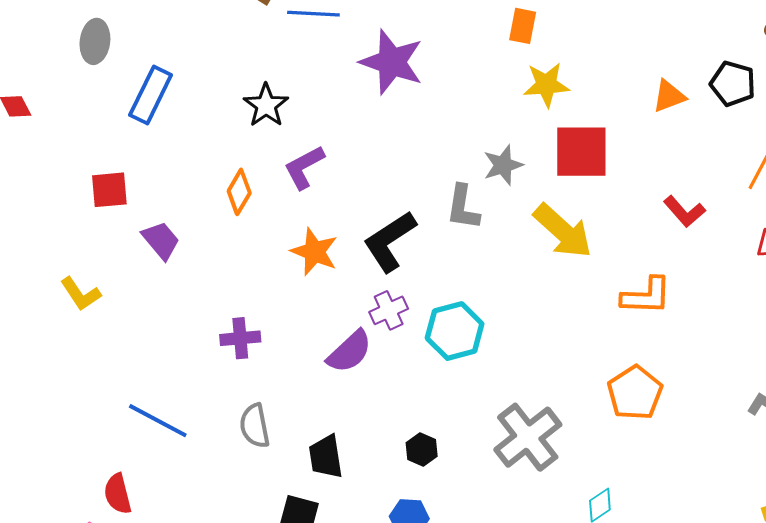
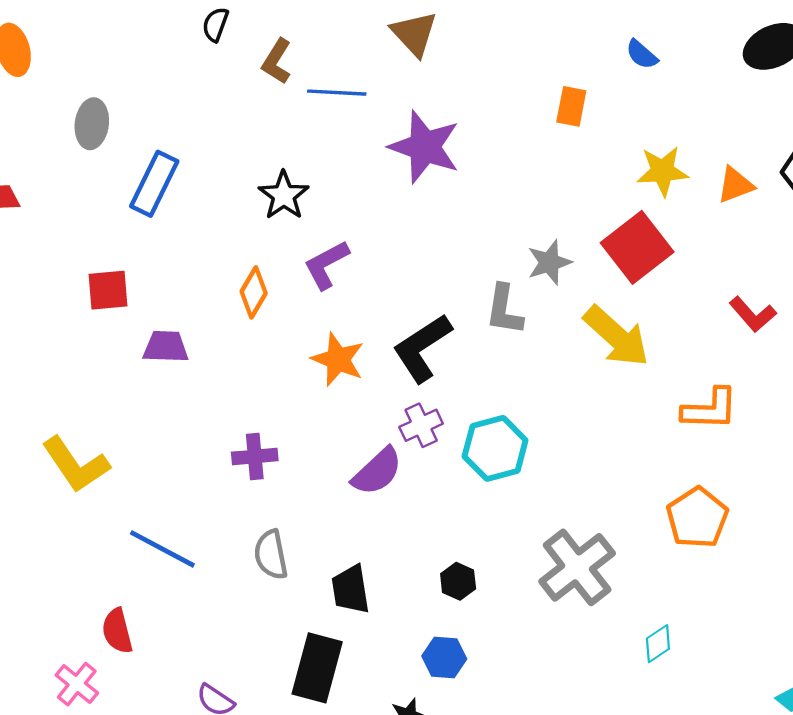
yellow star: (546, 85) -> (663, 171), moved
red square: (581, 152) -> (637, 247), turned -38
purple trapezoid: (161, 240) -> (166, 347), turned -48
yellow L-shape: (81, 294) -> (76, 465), moved, size x1.5

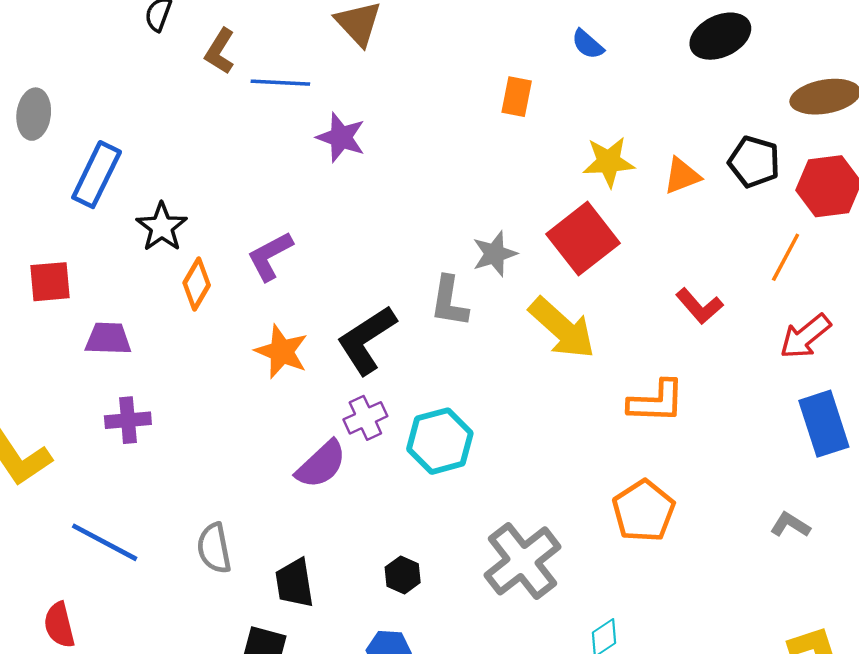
purple star: (425, 147) -> (341, 137), moved, size x0.7
black star: (284, 195) -> (162, 227), moved
purple cross: (255, 456) -> (128, 420), moved

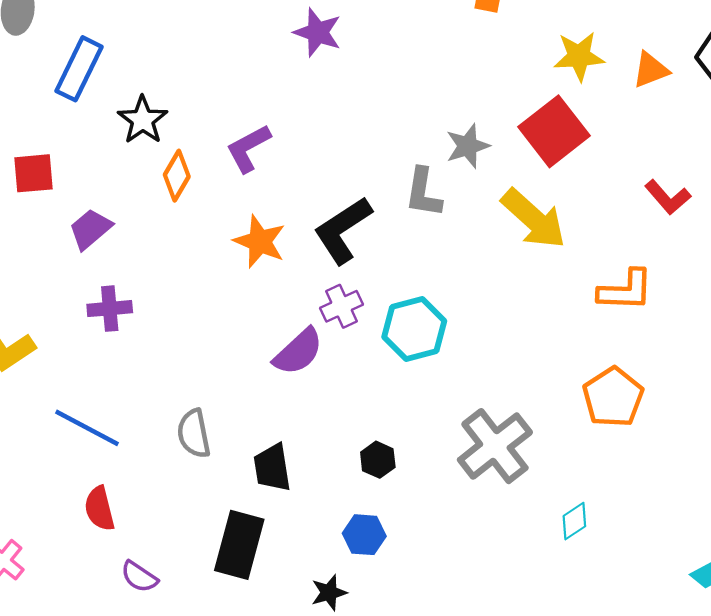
purple trapezoid: (108, 339) -> (90, 229), turned -42
red semicircle: (59, 625) -> (99, 509), moved

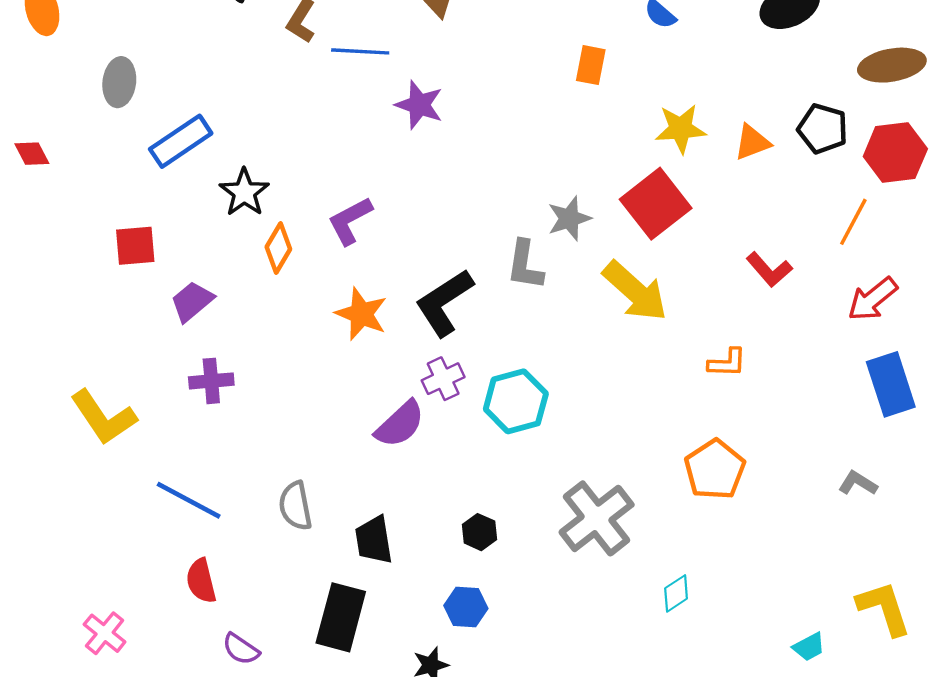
blue rectangle: (79, 69) -> (181, 141), turned 30
orange L-shape: (626, 290) -> (727, 363), size x0.7

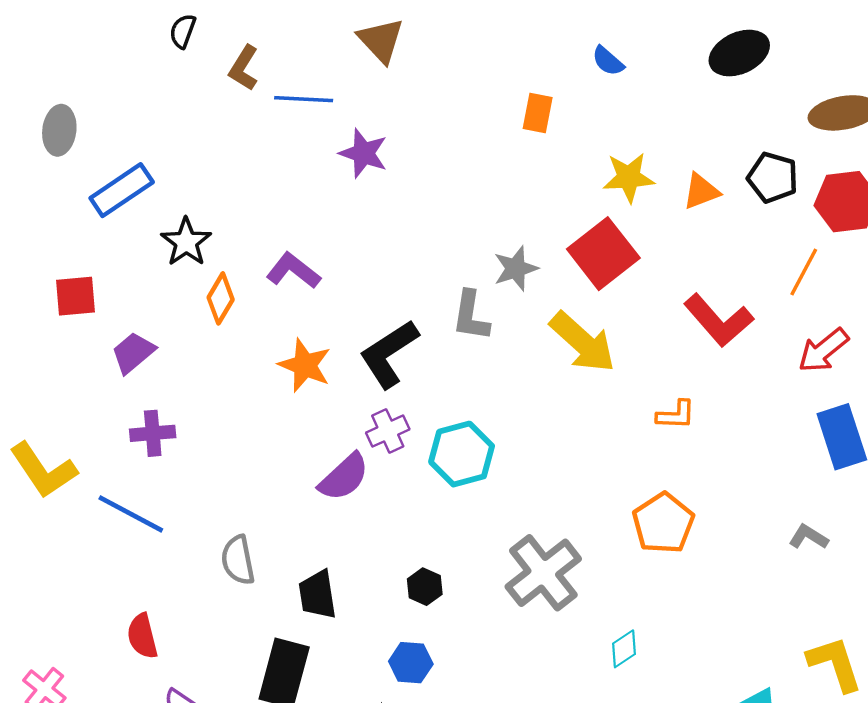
purple L-shape: (350, 221) -> (293, 271), turned 66
red L-shape: (769, 270) -> (719, 320), size x1.5
blue line: (189, 500) -> (131, 514), moved

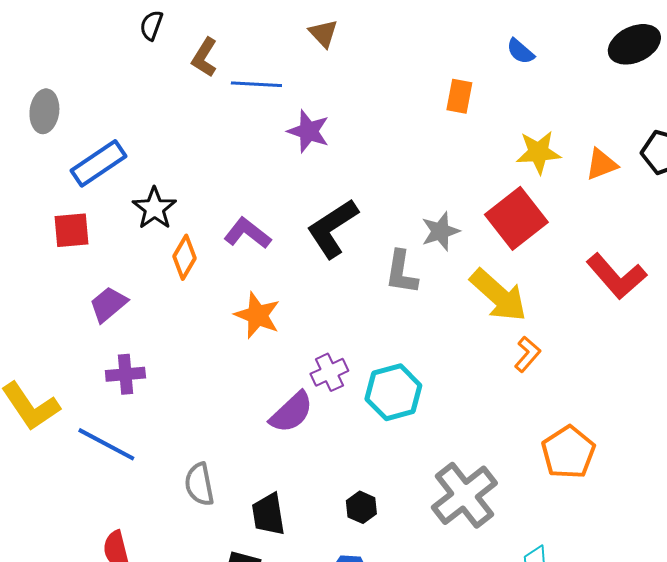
brown triangle: (381, 40) -> (323, 33), size x0.7
red square: (75, 296) -> (71, 230), moved
black L-shape: (389, 354) -> (332, 228), moved
orange L-shape: (676, 415) -> (527, 354), moved, turned -51

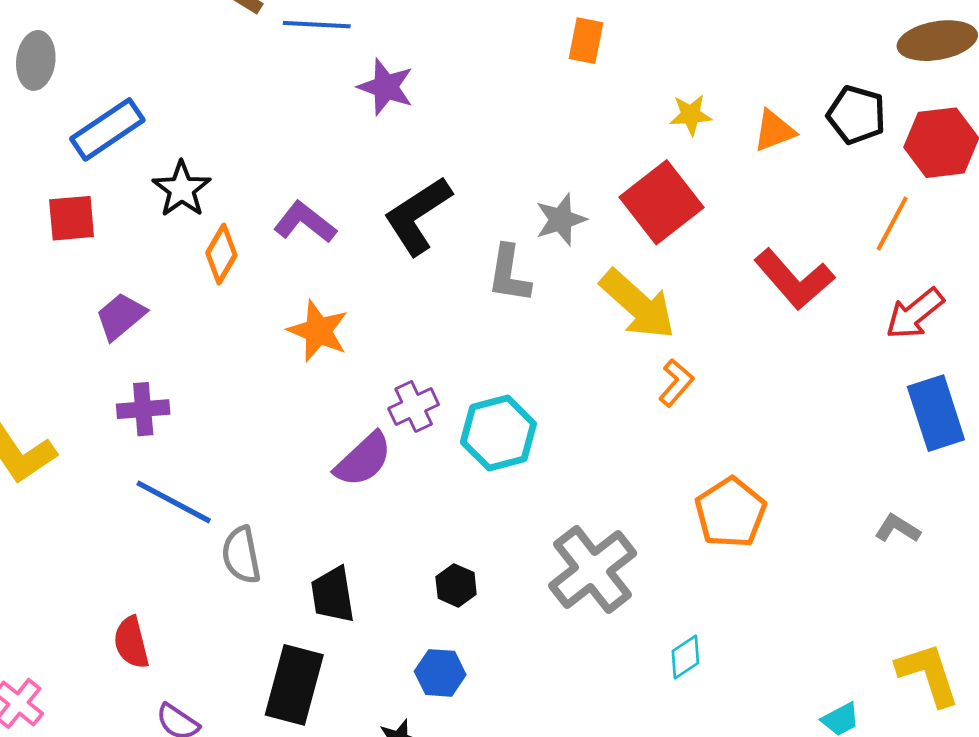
yellow star: (538, 152) -> (691, 115), size x0.7
blue line: (106, 444) -> (174, 502), moved

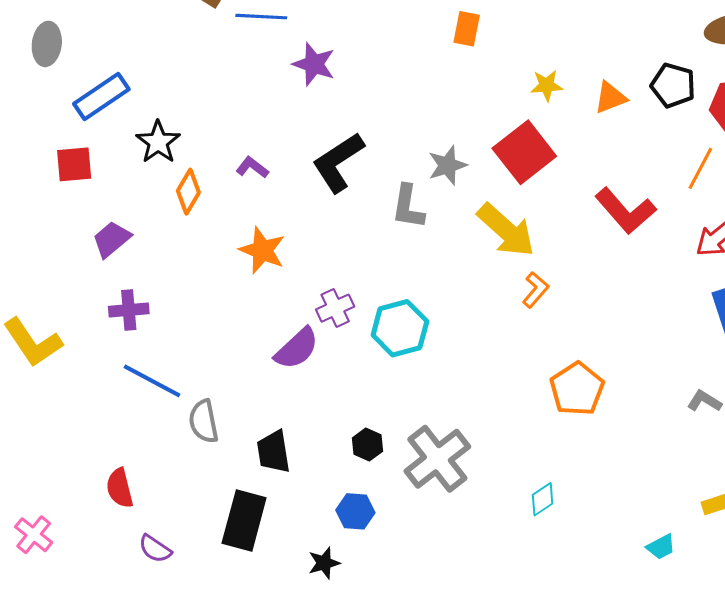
purple L-shape: (305, 222) -> (252, 167), size x0.7
gray cross: (593, 570) -> (437, 459), moved

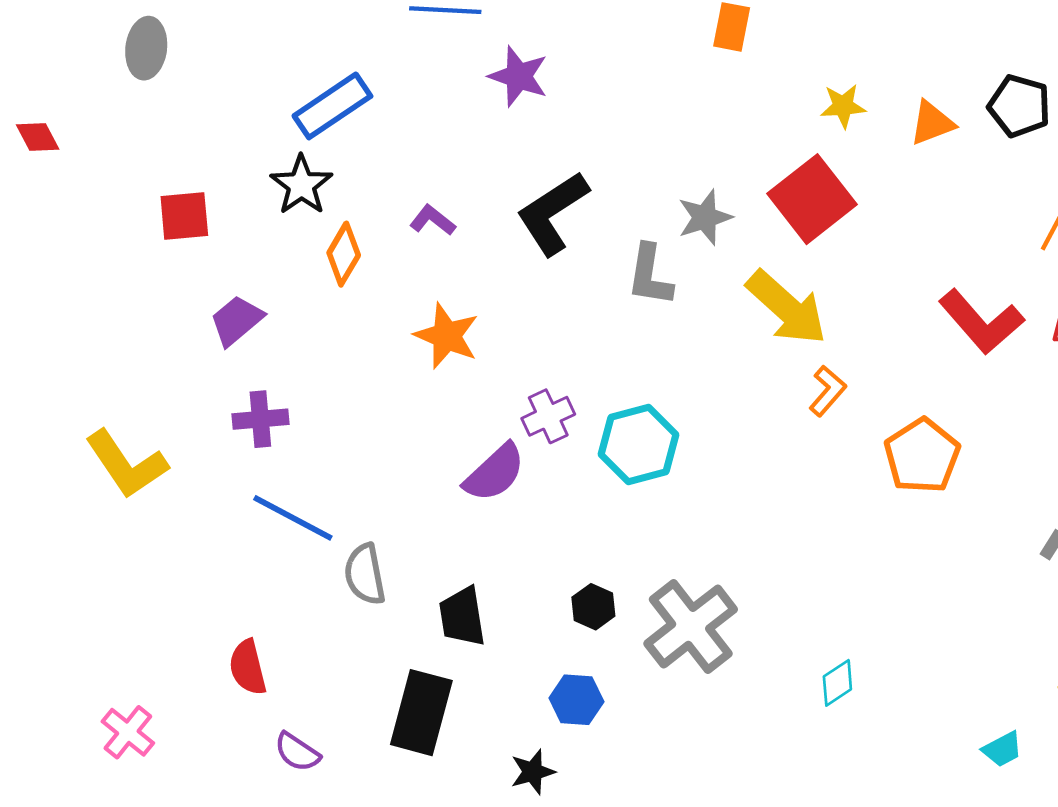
blue rectangle: (101, 97) -> (332, 106), moved
red L-shape: (626, 211) -> (981, 322), moved
orange pentagon: (577, 389) -> (922, 456), moved

